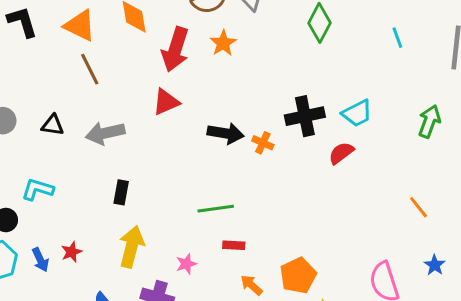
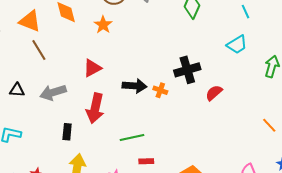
orange star: (223, 43) -> (103, 25), moved
red arrow: (175, 49) -> (95, 108), moved
cyan trapezoid: (357, 113) -> (237, 45), moved

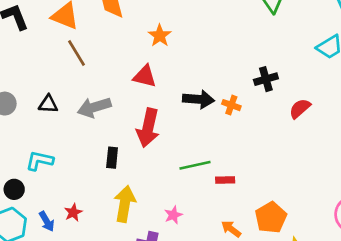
orange star: (103, 25) -> (160, 36), moved
red triangle: (92, 68) -> (145, 76), turned 42
black cross: (187, 70) -> (266, 79), size x0.7
red rectangle: (146, 161) -> (225, 180), moved

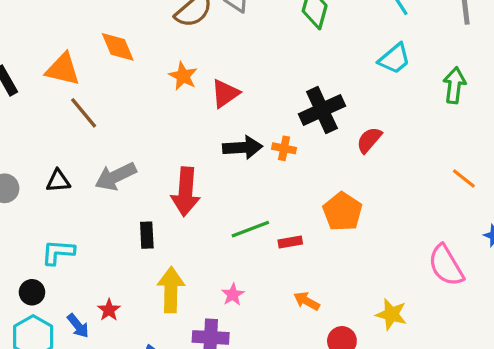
red triangle: (145, 76) -> (225, 93), moved, turned -40
black cross: (266, 79) -> (322, 110), size x1.5
orange pentagon: (271, 218) -> (342, 212), moved

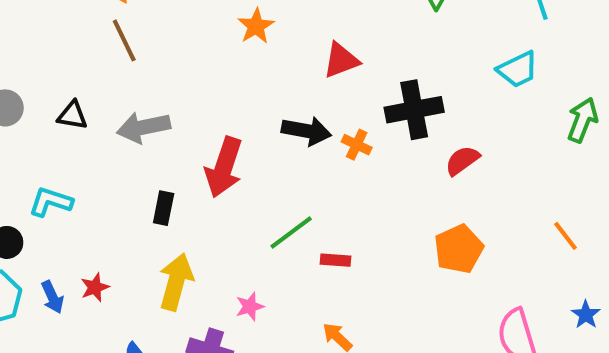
red triangle: (225, 93) -> (341, 60), moved
orange pentagon: (342, 212) -> (459, 249), moved
green line: (250, 229) -> (291, 233), turned -30

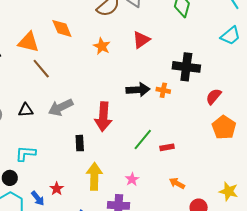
red triangle: (341, 60) -> (141, 40), moved
black cross: (414, 110) -> (186, 67), turned 32
red semicircle: (462, 160) -> (214, 96), moved

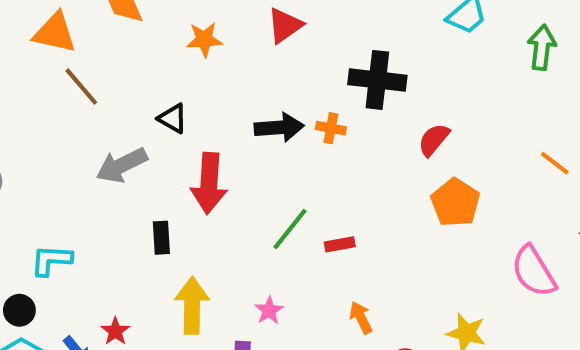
orange star: (102, 46) -> (204, 39), turned -30
black triangle: (26, 110) -> (173, 118), moved, turned 35
orange arrow: (177, 183) -> (361, 318), turned 35

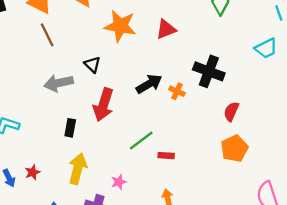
orange star: (204, 39) -> (120, 26), size x1.6
black arrow: (279, 127) -> (149, 84), turned -40
red semicircle: (434, 140) -> (231, 111), turned -30

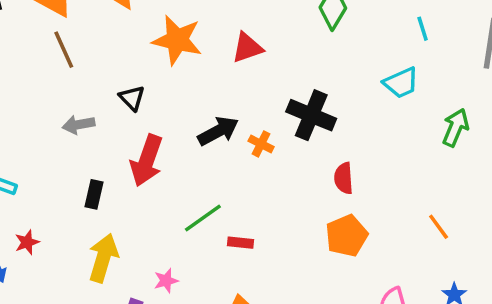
gray arrow: (58, 83) -> (79, 125), size x0.7
red semicircle: (231, 111) -> (344, 178), turned -30
red star: (33, 172) -> (27, 242), moved

